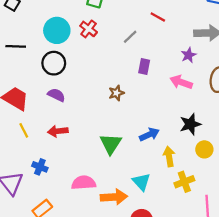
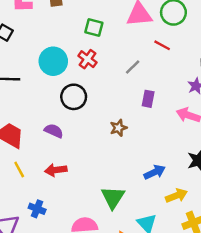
black circle: (54, 63) -> (74, 97), moved
green triangle: (111, 144) -> (113, 197), moved
yellow arrow: (169, 156) -> (176, 196), turned 78

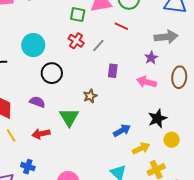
green square: (94, 27) -> (78, 15), moved
red cross: (87, 59) -> (76, 41), moved
green triangle: (113, 197) -> (69, 117), moved

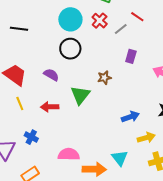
red line: (121, 26) -> (137, 17), moved
cyan circle: (33, 45) -> (70, 19), moved

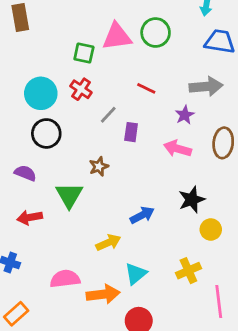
red line: (137, 17) -> (146, 88), moved
gray line: (121, 29) -> (108, 115), moved
yellow arrow: (146, 138) -> (108, 243), moved
cyan triangle: (120, 158) -> (136, 274), turned 36

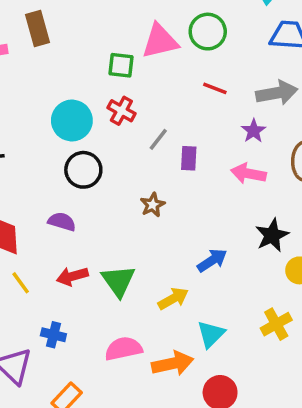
red line: (146, 88) -> (215, 88), moved
green triangle: (69, 195) -> (118, 281), moved

